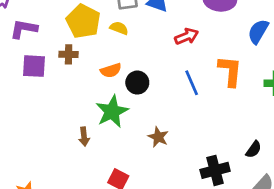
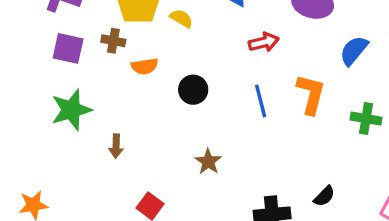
orange semicircle: (111, 70) -> (145, 66), moved
green star: (112, 112) -> (71, 110), moved

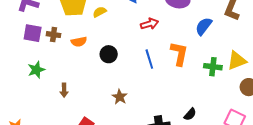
yellow semicircle: (181, 18) -> (100, 12), turned -56
brown cross: (113, 41) -> (54, 35), moved
green star: (71, 110) -> (36, 70), size x0.7

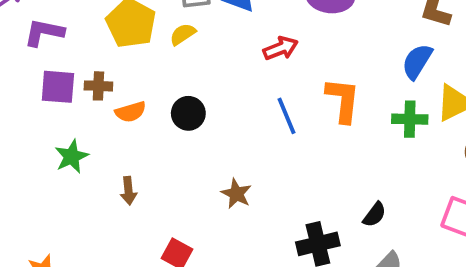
blue semicircle: (204, 26) -> (417, 62), moved
orange semicircle: (79, 42) -> (131, 112), moved
black circle: (109, 54) -> (188, 113), moved

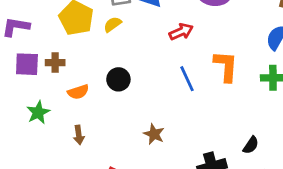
orange semicircle: (131, 112) -> (78, 92), moved

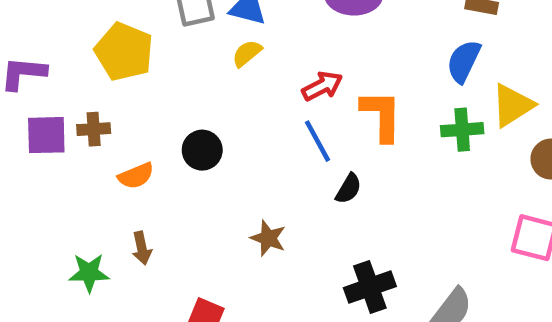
yellow semicircle: (113, 24) -> (247, 53), moved
red arrow: (181, 32) -> (322, 86), moved
green star: (38, 112) -> (89, 273), moved, turned 30
black semicircle: (251, 145) -> (349, 189), moved

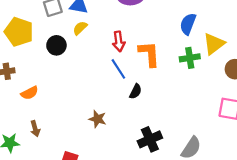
red arrow: (322, 86) -> (119, 41), turned 114
black circle: (202, 150) -> (56, 45), moved

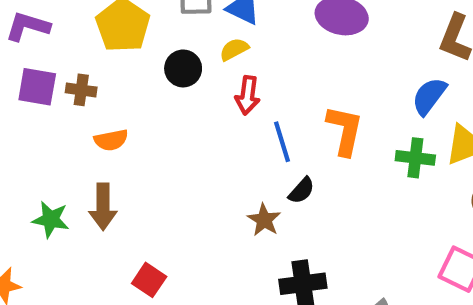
red arrow: (119, 41) -> (248, 95), moved
brown star: (98, 119) -> (264, 220), moved
brown arrow: (35, 129) -> (103, 207), size x1.5

